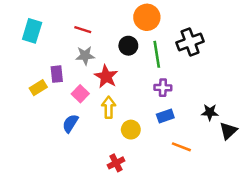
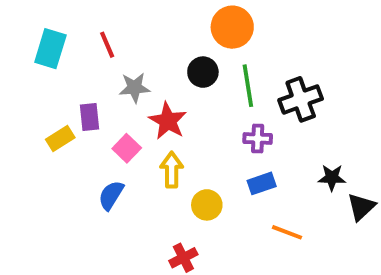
red line: (83, 30) -> (107, 45), moved, turned 49
black cross: (190, 42) -> (301, 99), moved

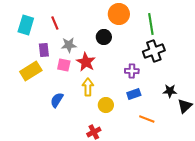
green line: (248, 86) -> (151, 24), moved
purple rectangle: (90, 117) -> (44, 50), moved
yellow rectangle: (60, 138) -> (31, 71), size x1.5
pink square: (127, 148) -> (64, 65), moved, turned -32

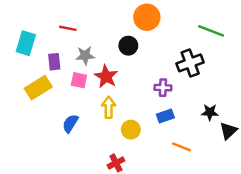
red line: (55, 23) -> (68, 28), turned -56
green line: (151, 24) -> (211, 31), moved, turned -60
cyan rectangle: (26, 25) -> (26, 43), moved

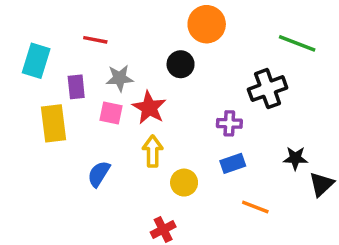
yellow rectangle: (38, 88) -> (54, 123), turned -65

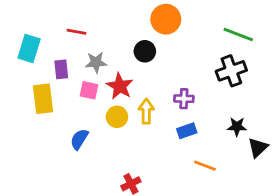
black cross: (268, 89) -> (231, 71), moved
yellow arrow: (153, 151) -> (146, 111), moved
yellow circle: (184, 183) -> (117, 117), moved

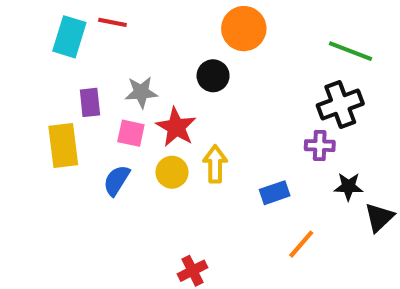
red line: (77, 32) -> (112, 22), moved
cyan rectangle: (29, 48) -> (69, 37), moved
purple cross: (184, 99) -> (320, 146), moved
blue semicircle: (79, 139) -> (117, 180), moved
orange line: (205, 166) -> (301, 244), turned -70

